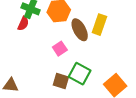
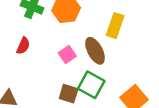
red semicircle: (23, 24) -> (23, 46), moved
brown ellipse: (80, 30) -> (95, 51), moved

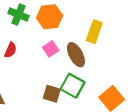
pink square: (67, 55) -> (51, 49), moved

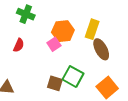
orange hexagon: (50, 17) -> (63, 31), moved
brown ellipse: (76, 55) -> (101, 49), moved

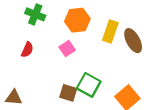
orange hexagon: (63, 31) -> (77, 20), moved
brown ellipse: (101, 49) -> (133, 41), moved

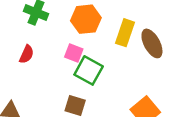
pink square: (67, 49) -> (74, 53), turned -35
green square: (89, 85) -> (89, 70), moved

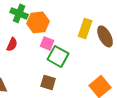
orange hexagon: (86, 19) -> (38, 22), moved

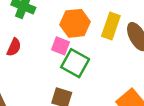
orange hexagon: (38, 22) -> (75, 23), moved

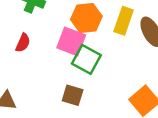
pink square: (60, 46) -> (71, 41), size x1.5

